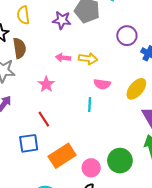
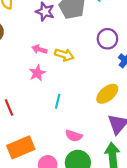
pink star: (46, 84) -> (37, 73), moved
pink semicircle: (102, 84) -> (74, 136), moved

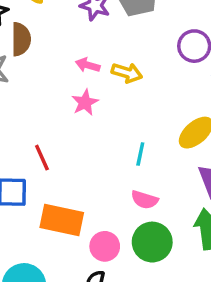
cyan line: (58, 101) -> (140, 154), moved
orange rectangle: (21, 147) -> (62, 220), turned 36

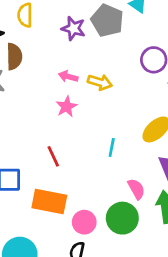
red line: (42, 158) -> (53, 156), moved
pink semicircle: (145, 200) -> (136, 189), moved, turned -135

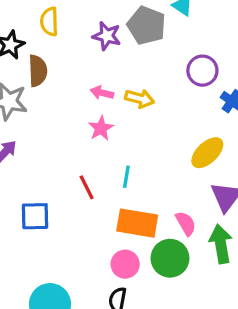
cyan line: (112, 147) -> (126, 177), moved
orange rectangle: (49, 202) -> (137, 223), moved

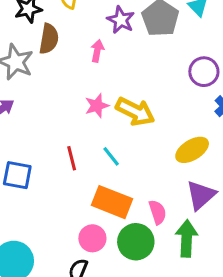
pink arrow: (102, 93) -> (97, 51), moved, turned 75
yellow arrow: (139, 99) -> (135, 111), moved, size x1.4
cyan line: (126, 177) -> (111, 156), turned -60

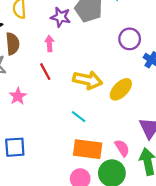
pink star: (97, 106) -> (18, 96), moved
yellow ellipse: (192, 150) -> (121, 89), moved
red line: (72, 158) -> (45, 72), moved

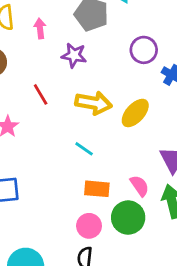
purple star: (61, 17) -> (74, 55), moved
pink arrow: (49, 43) -> (40, 28), moved
orange rectangle: (88, 149) -> (97, 189), size x0.7

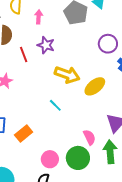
purple star: (74, 55) -> (46, 45), moved
red line: (41, 94) -> (24, 55), moved
orange rectangle: (97, 189) -> (24, 134), moved, turned -54

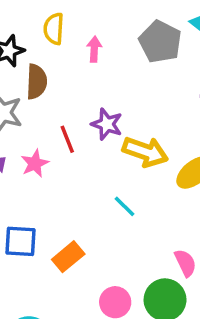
purple star: (46, 45) -> (107, 124), moved
red line: (24, 55) -> (67, 139), moved

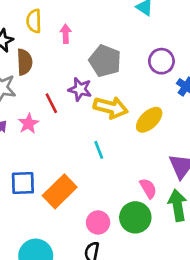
gray pentagon: (160, 42) -> (105, 61), moved
cyan line: (124, 206) -> (99, 150), turned 30
orange rectangle: (68, 257) -> (60, 191), size x1.4

